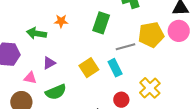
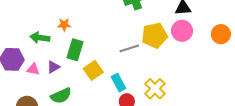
green rectangle: (101, 23) -> (75, 50), moved
cyan rectangle: (115, 68) -> (118, 83), moved
pink triangle: (30, 78) -> (33, 69), moved

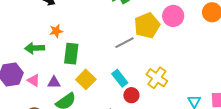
purple triangle: (53, 67) -> (54, 82), moved, turned 40
pink triangle: (33, 69) -> (34, 80), turned 32
yellow square: (93, 70) -> (86, 79), moved

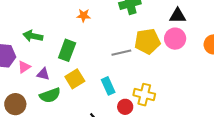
orange star: (56, 31) -> (84, 15), moved
yellow cross: (157, 78) -> (144, 95), turned -35
pink triangle: (34, 80) -> (24, 67), turned 40
red circle: (131, 95) -> (125, 107), moved

